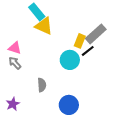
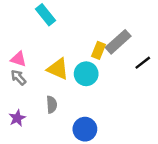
yellow triangle: (44, 26) -> (58, 69), moved
black line: (88, 51) -> (143, 63), moved
purple star: (13, 104) -> (17, 118), moved

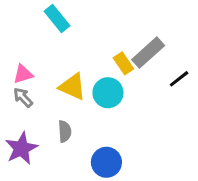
yellow rectangle: (98, 50) -> (123, 63), turned -56
pink triangle: (18, 59) -> (23, 74), turned -35
purple star: (17, 118) -> (21, 148), size x1.5

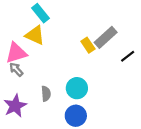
pink triangle: (23, 74) -> (16, 53), size x1.5
yellow triangle: (72, 87) -> (35, 35), moved
cyan circle: (108, 93) -> (77, 88), moved

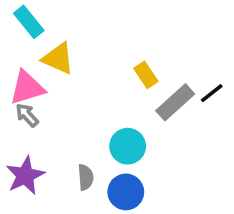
cyan rectangle: (40, 13) -> (29, 22), moved
gray rectangle: (106, 37) -> (175, 102), moved
gray semicircle: (46, 94) -> (86, 177), moved

